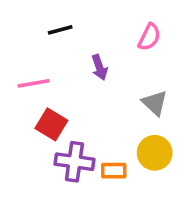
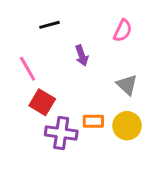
pink line: (34, 83) -> (28, 69), turned 70
orange rectangle: (114, 171) -> (93, 121), moved

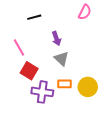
pink semicircle: (123, 31) -> (85, 12), moved
gray triangle: (127, 85) -> (61, 59), moved

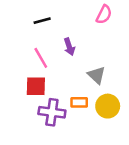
pink line: (19, 48) -> (41, 58), moved
gray triangle: (61, 59) -> (97, 75), moved
red square: (29, 71) -> (36, 86), turned -30

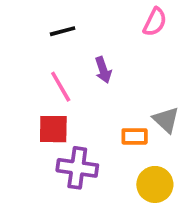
gray triangle: (97, 75) -> (166, 120), moved
orange rectangle: (79, 102) -> (135, 136), moved
yellow circle: (108, 106) -> (155, 184), moved

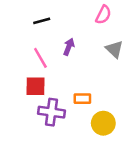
purple arrow: (103, 70) -> (69, 47), turned -140
gray triangle: (166, 120) -> (114, 49), moved
orange rectangle: (135, 136) -> (82, 99), moved

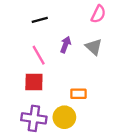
gray triangle: (114, 49) -> (94, 47), moved
purple cross: (52, 112) -> (34, 118), moved
yellow circle: (103, 123) -> (64, 117), moved

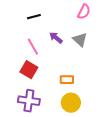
purple arrow: (66, 45) -> (56, 38), turned -72
red square: (34, 82) -> (29, 70), turned 30
yellow circle: (64, 117) -> (71, 103), moved

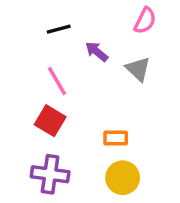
purple arrow: (56, 38) -> (97, 52), moved

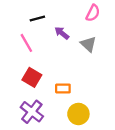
pink line: (57, 81) -> (26, 43), moved
orange rectangle: (116, 138) -> (63, 88), moved
purple cross: (50, 174) -> (32, 112), turned 30

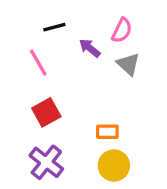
pink semicircle: (93, 13) -> (122, 30), moved
red square: (32, 77) -> (46, 112), turned 30
orange rectangle: (63, 88) -> (107, 132), moved

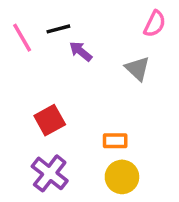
pink semicircle: (122, 30) -> (155, 24), moved
purple arrow: (90, 48) -> (81, 51), moved
pink line: (38, 63) -> (22, 38), moved

